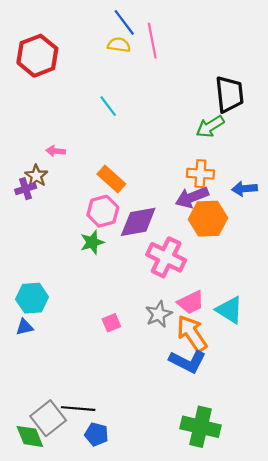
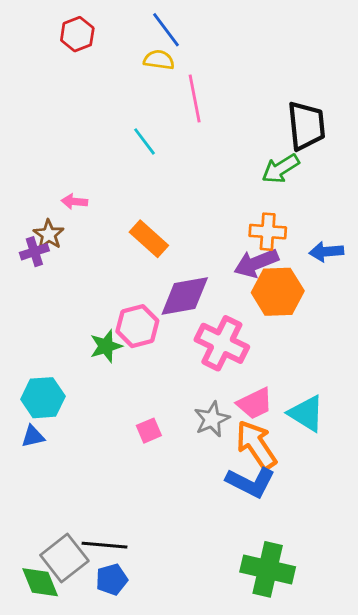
pink line: (152, 41) -> (195, 99), moved
red hexagon: (37, 56) -> (77, 34), moved, size x0.6
pink hexagon: (103, 211) -> (137, 326), moved
green star: (92, 242) -> (106, 346), moved
blue pentagon: (96, 434) -> (112, 579), moved, turned -30

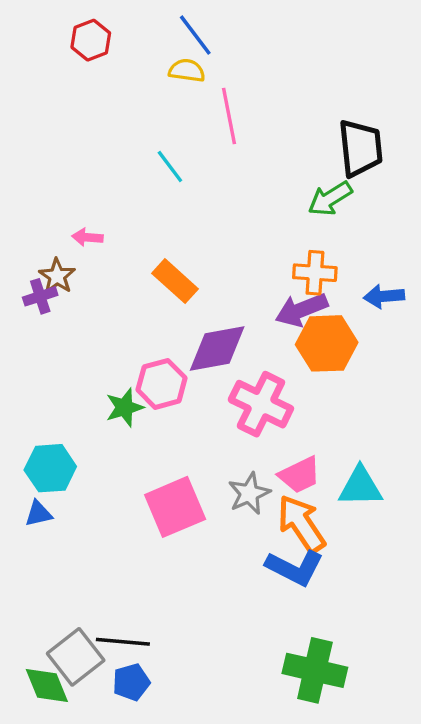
cyan triangle: (306, 413) -> (360, 487), turned -33
pink square: (149, 431) -> (175, 507), size x2.0

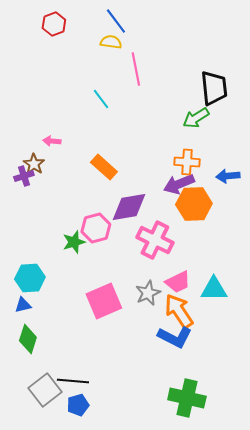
green diamond: (47, 686) -> (28, 339), moved, turned 40

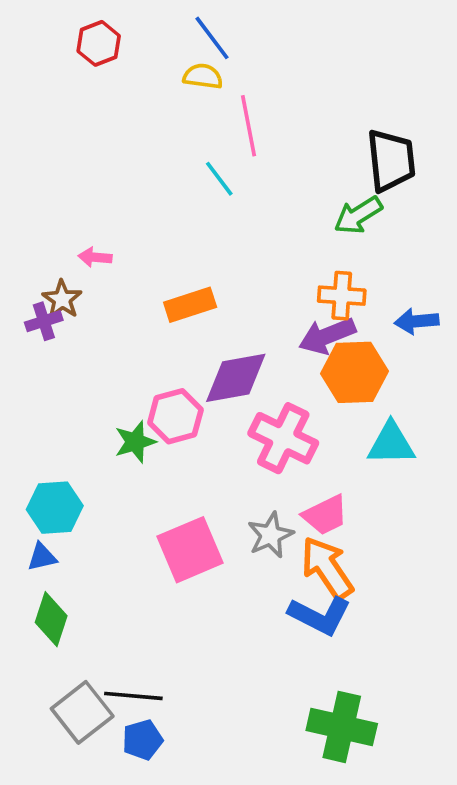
cyan line: (101, 99) -> (219, 179), moved
orange rectangle: (104, 167) -> (190, 305), turned -60
cyan triangle: (214, 289) -> (391, 444), moved

